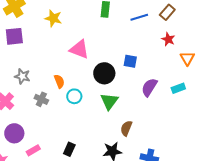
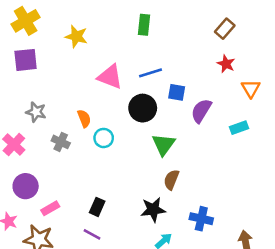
blue line: (139, 17) -> (151, 73), moved
purple semicircle: (149, 87) -> (201, 111), moved
green triangle: (109, 101) -> (164, 144), moved

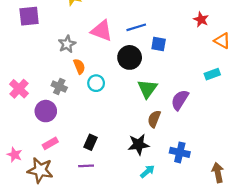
orange triangle: (251, 89) -> (222, 41), turned -30
purple semicircle: (201, 111) -> (180, 100), moved
gray star: (36, 112) -> (67, 44), moved, turned 30
purple circle: (26, 186) -> (46, 111), moved
purple line: (92, 234) -> (86, 166), turned -32

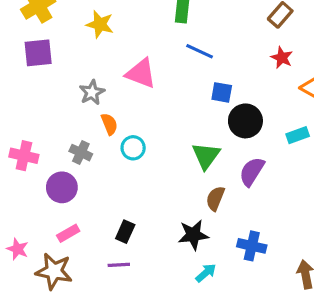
blue line: (136, 27) -> (200, 51), moved, turned 42
black circle: (130, 57) -> (245, 121), moved
pink cross: (19, 89) -> (24, 156), turned -30

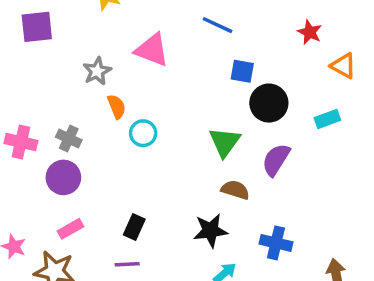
gray cross: (81, 153) -> (69, 138), moved
brown semicircle: (215, 198) -> (235, 190), turned 85

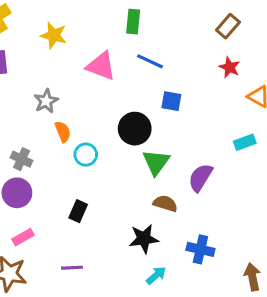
pink triangle: (152, 50) -> (101, 66), moved
black circle: (269, 103) -> (135, 129), moved
black rectangle: (134, 227) -> (78, 211), moved

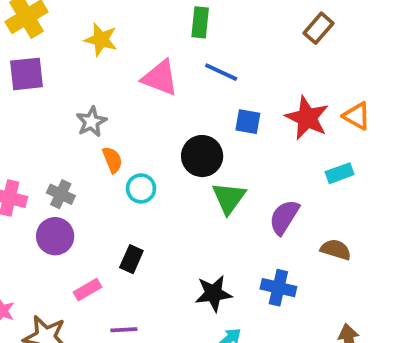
red star: (229, 67) -> (307, 118), moved, size x1.6
brown semicircle: (165, 203) -> (336, 250), moved
pink rectangle: (23, 237) -> (88, 290), moved
blue cross: (200, 249) -> (278, 288), moved

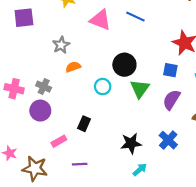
blue square: (248, 122) -> (170, 70), moved
orange semicircle: (112, 160) -> (73, 67), turned -88
cyan circle: (141, 188) -> (103, 87), moved
blue cross: (278, 288) -> (168, 140), turned 30

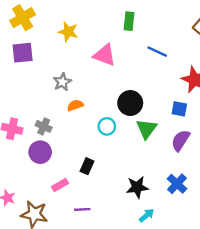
blue line: (135, 17) -> (157, 52), moved

